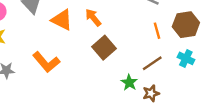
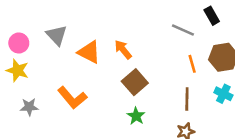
brown line: (152, 63) -> (187, 99), turned -55
green star: (129, 83) -> (136, 116), moved

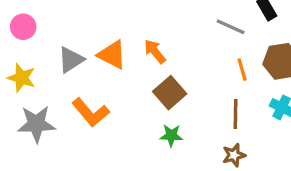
gray triangle: (57, 35) -> (71, 60), moved, turned 40
pink circle: (19, 43) -> (23, 27), moved
gray star: (29, 107) -> (36, 124), size x1.6
green star: (136, 116) -> (171, 135), turned -30

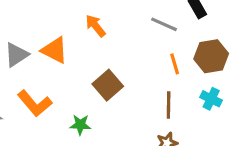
orange arrow: (155, 51) -> (96, 26), moved
green star: (171, 135) -> (80, 125), moved

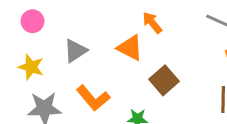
orange triangle: (54, 50) -> (130, 48), moved

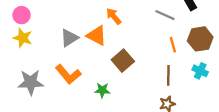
gray triangle: (75, 51) -> (69, 38), moved
yellow star: (31, 67) -> (23, 38), moved

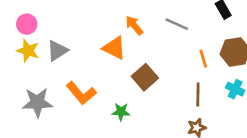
gray line: (165, 15) -> (177, 24), moved
gray triangle: (69, 38) -> (57, 51), moved

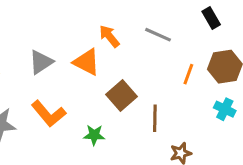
gray triangle: (57, 51) -> (41, 62), moved
orange line: (203, 59) -> (188, 74), turned 36
brown line: (198, 94) -> (155, 118), moved

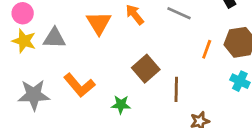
gray triangle: (41, 62) -> (54, 38), moved, turned 35
orange triangle: (87, 62) -> (99, 23), moved, turned 32

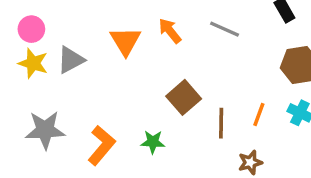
gray triangle: (54, 38) -> (71, 60), turned -30
orange line: (207, 49) -> (259, 115), moved
orange L-shape: (79, 85) -> (102, 145), moved, turned -100

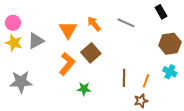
brown square: (184, 97) -> (91, 53), moved
orange line: (259, 115) -> (146, 81), moved
orange L-shape: (102, 145) -> (67, 64), moved

